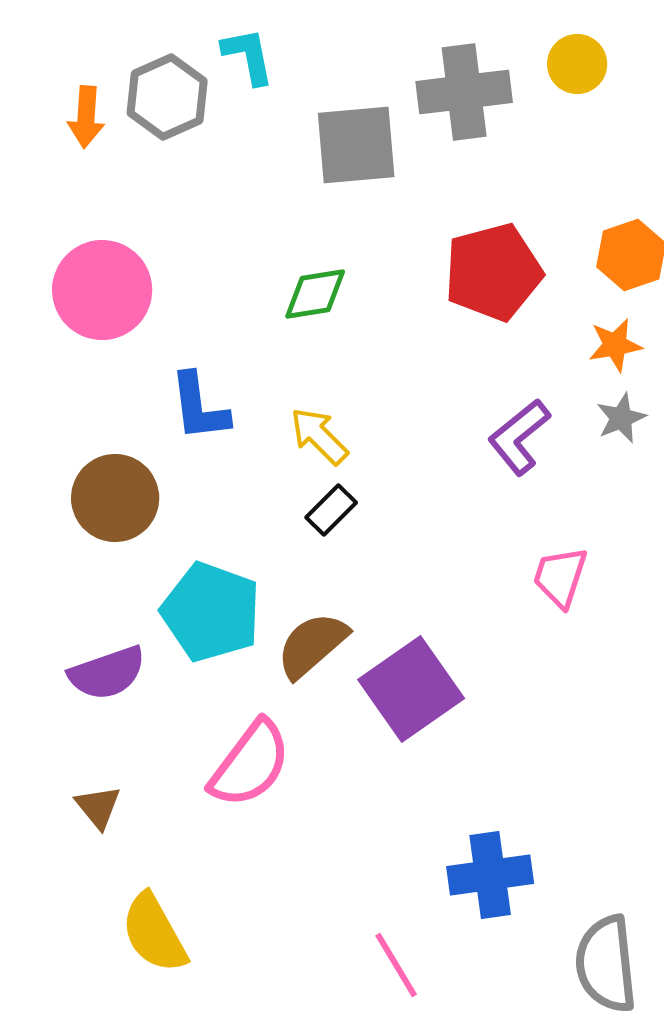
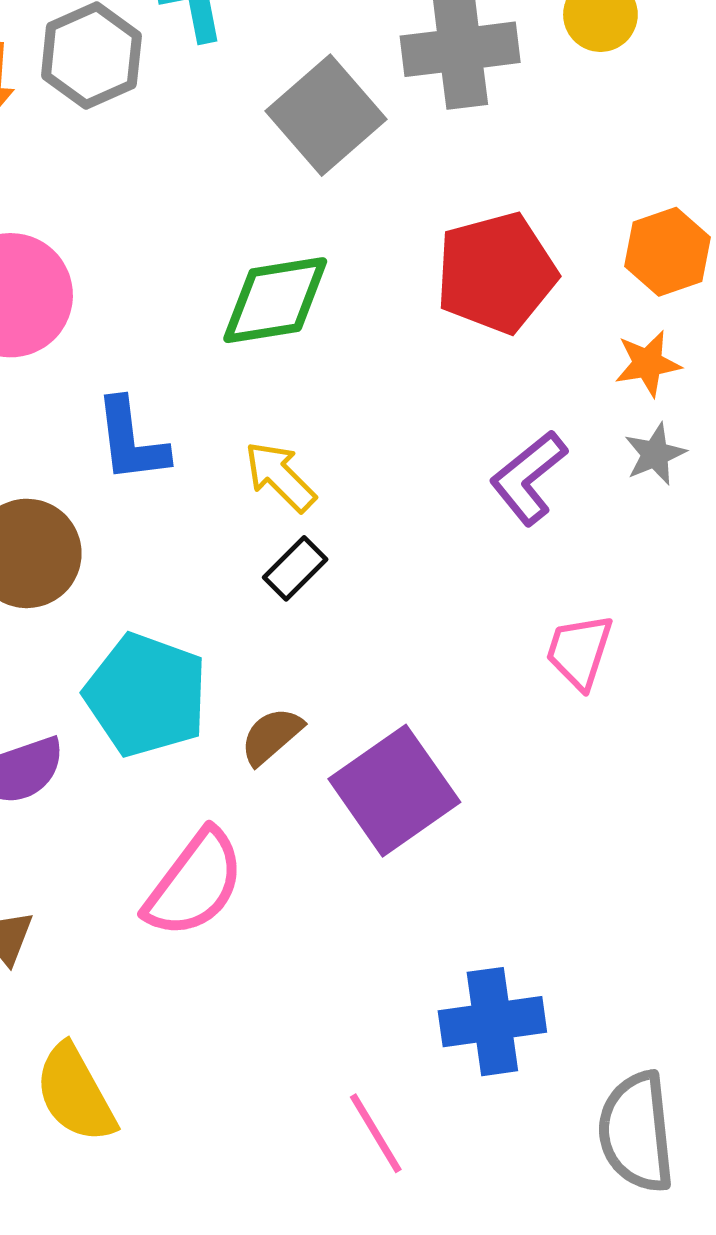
gray square: (356, 145) -> (326, 115), turned -36
green diamond: (315, 294) -> (275, 300), size x1.4
brown semicircle: (312, 645) -> (271, 736), size x0.7

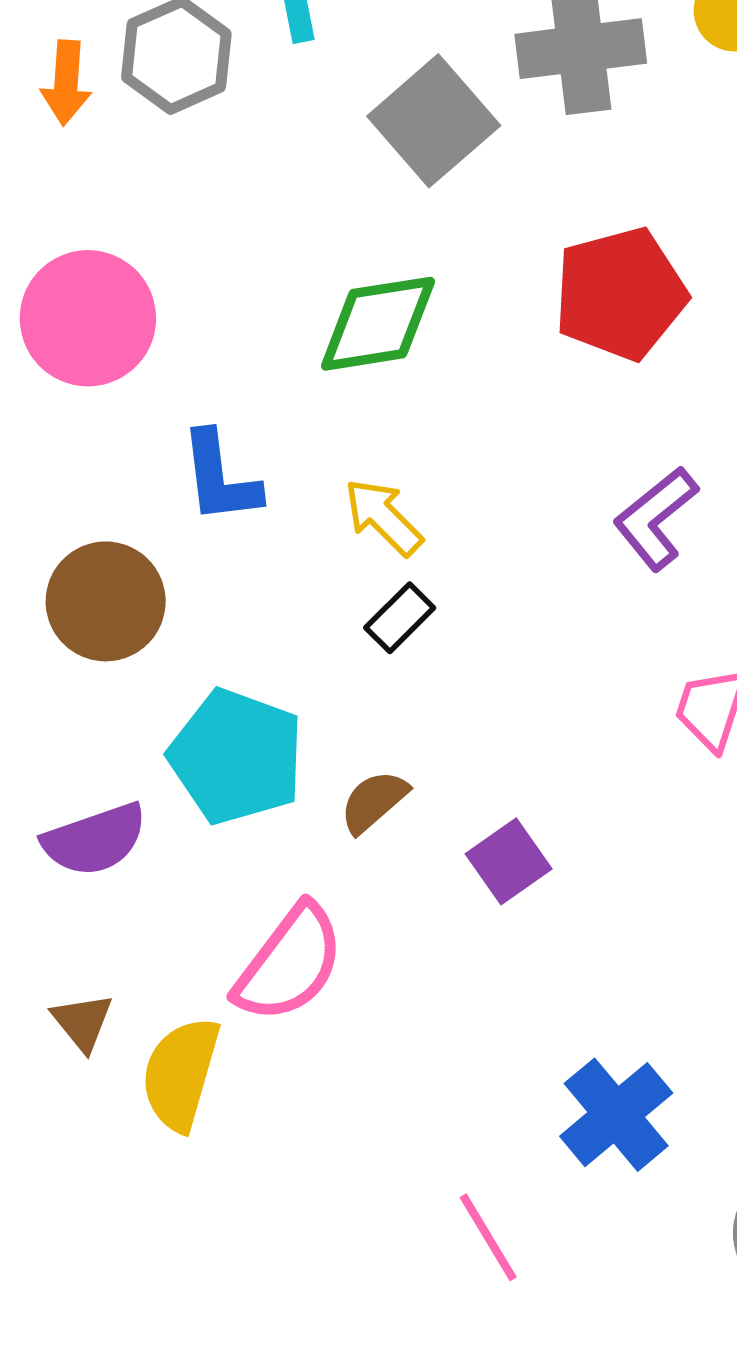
purple square: (394, 791) -> (509, 861), size x0.6
blue cross: (492, 1022) -> (616, 1115), turned -32
yellow semicircle: (75, 1094) -> (181, 1074), moved, turned 45

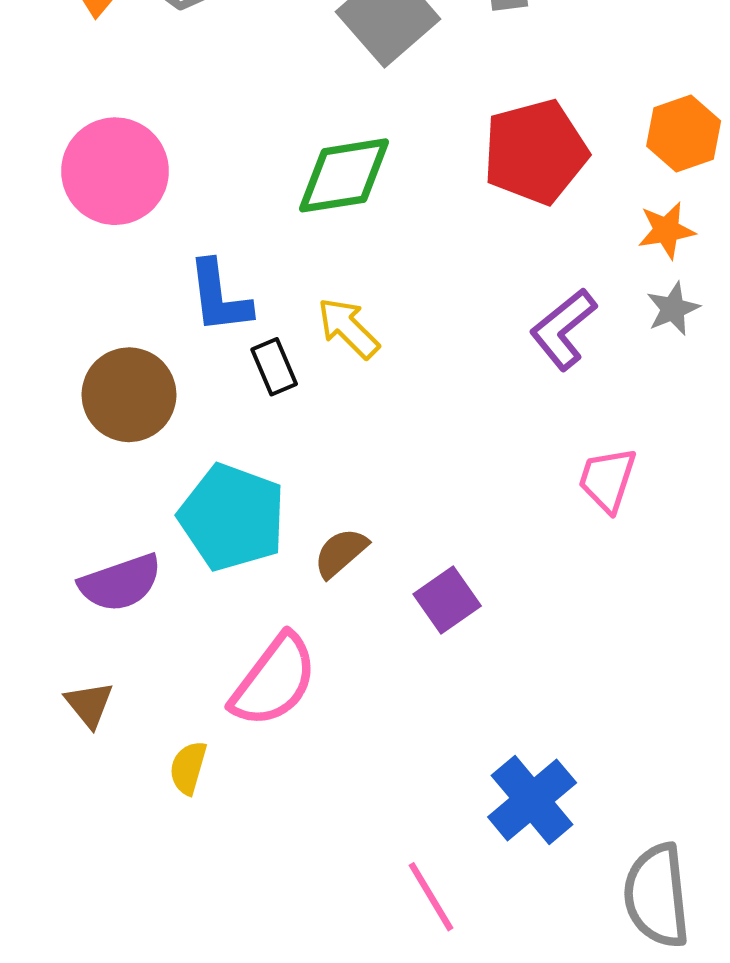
black rectangle: (400, 618) -> (274, 367), moved, turned -68
brown triangle: (82, 1022) -> (89, 704), moved
yellow semicircle: (181, 1074) -> (188, 768), size x0.6

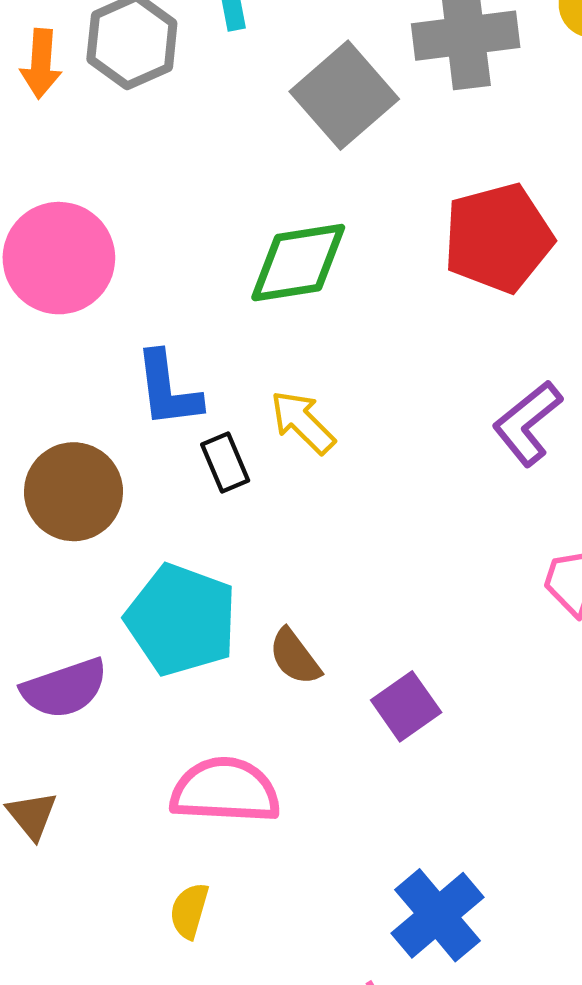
brown semicircle: (341, 553) -> (295, 657), turned -86
pink semicircle: (274, 681) -> (225, 791), turned -124
yellow semicircle: (188, 768) -> (189, 911), moved
blue cross: (532, 800) -> (437, 915), moved

